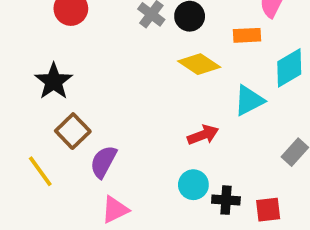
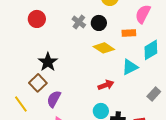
black star: (54, 81) -> (48, 62), moved

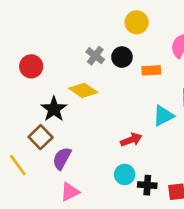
red circle: (37, 19) -> (31, 66), moved
orange rectangle: (129, 33) -> (151, 70), moved
yellow diamond: (104, 48) -> (83, 90), moved

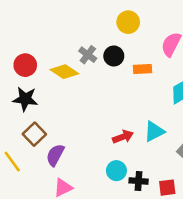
yellow diamond: (83, 90) -> (64, 72), moved
black star: (54, 109) -> (25, 99), moved, turned -30
cyan triangle: (163, 116) -> (154, 132), moved

